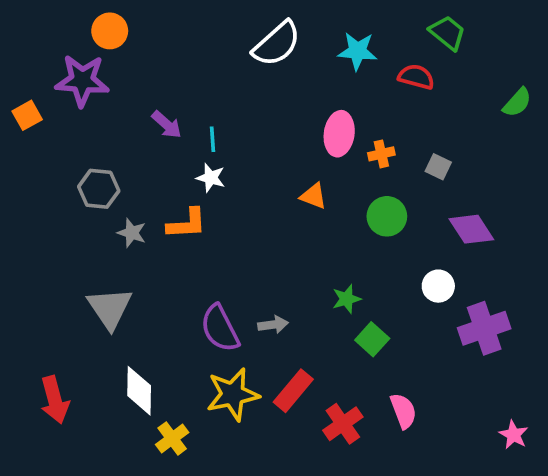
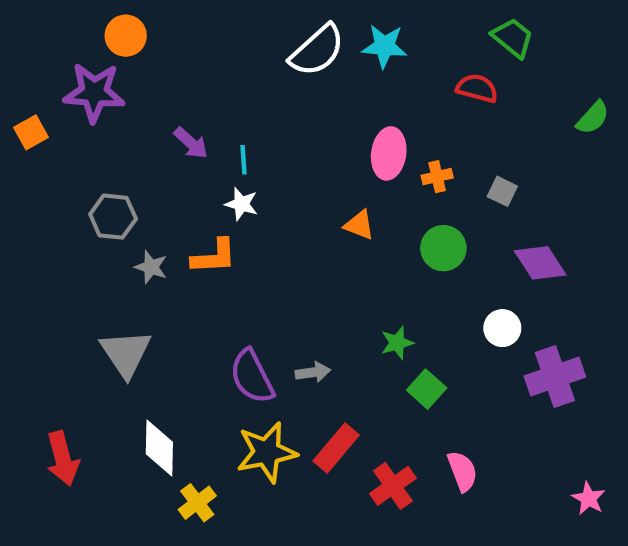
cyan star: (358, 51) -> (384, 46), moved

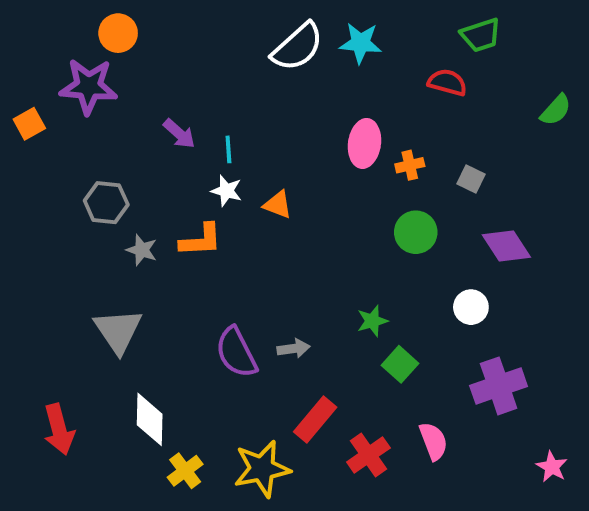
green trapezoid: (513, 38) -> (481, 35), turned 123
orange triangle: (359, 225) -> (278, 205), moved
purple cross: (555, 376) -> (499, 386), moved
yellow star: (267, 452) -> (262, 469), moved

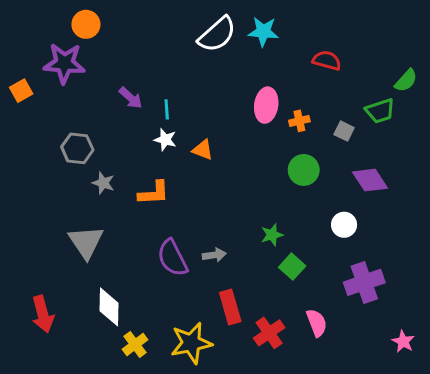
green trapezoid: (481, 35) -> (380, 111), moved
orange L-shape: (201, 240) -> (154, 193), moved
red rectangle: (315, 419) -> (230, 307), turned -56

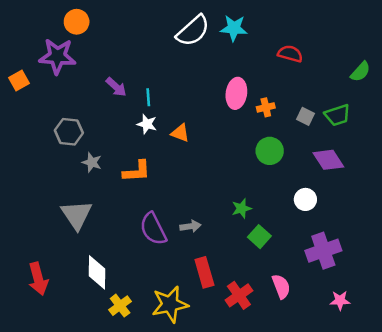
green trapezoid: (380, 111) -> (337, 115), moved
pink star: (403, 342) -> (340, 300), moved, turned -30

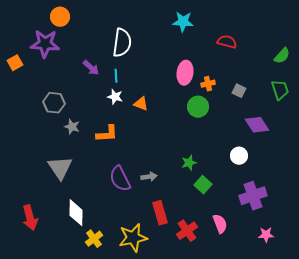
white semicircle: (193, 31) -> (122, 43), moved, turned -40
green trapezoid: (337, 115) -> (280, 90), moved, turned -90
green circle: (270, 151) -> (198, 107), moved

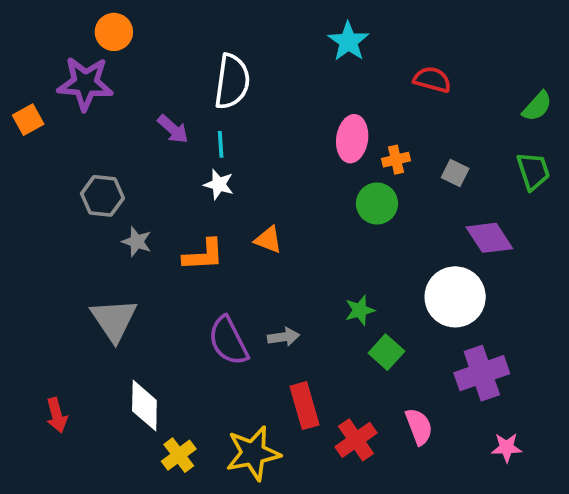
cyan star: (183, 22) -> (348, 41), turned 30
orange triangle: (141, 104) -> (268, 240), moved
white circle: (239, 156) -> (455, 297), size x1.8
red arrow: (30, 218) -> (57, 415), size x0.7

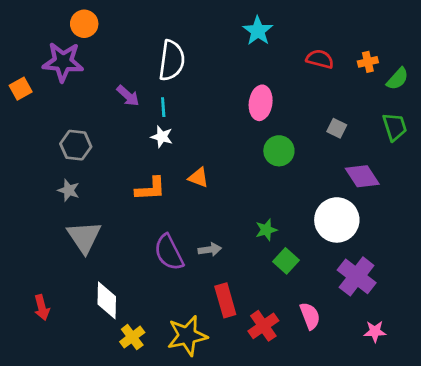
orange cross: (396, 160) -> (368, 62), moved
gray star: (137, 242) -> (69, 190), moved
purple cross: (482, 373) -> (357, 276), turned -33

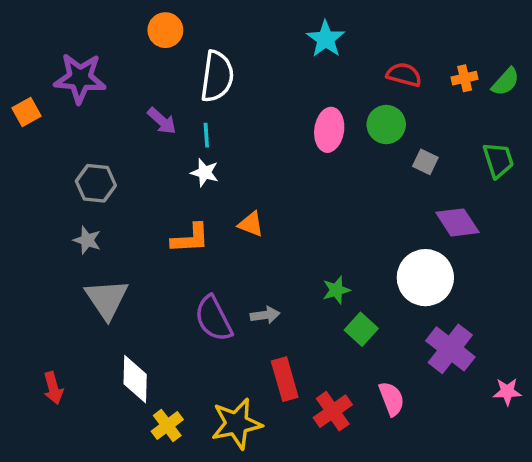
orange circle: (84, 24) -> (165, 30), moved
green semicircle: (398, 79) -> (505, 82), moved
green circle: (279, 151) -> (386, 124), moved
pink star: (375, 331) -> (507, 392), moved

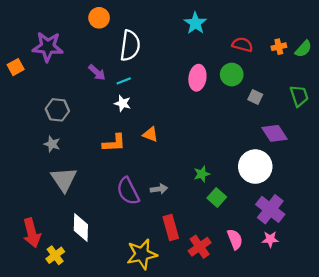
cyan line: (206, 135) -> (124, 81), turned 72
red arrow: (53, 388) -> (32, 233), size x1.5
pink star: (507, 392) -> (270, 239), moved
yellow cross: (167, 425) -> (55, 255), moved

